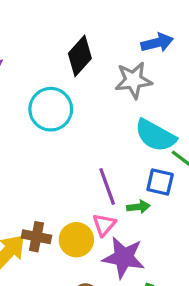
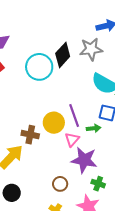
black diamond: (80, 56) -> (63, 55), moved
brown cross: (36, 237) -> (30, 135), moved
yellow circle: (76, 240) -> (54, 123), moved

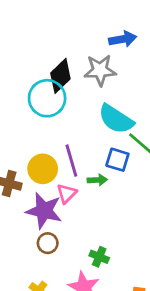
cyan circle: (39, 67) -> (47, 98), moved
purple star: (84, 160) -> (44, 211), moved
brown circle: (60, 184) -> (48, 243), moved

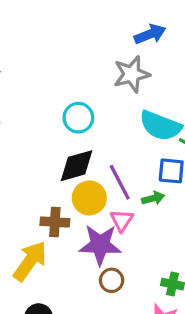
black diamond: (60, 76) -> (77, 166), moved, turned 40
cyan circle: (47, 98) -> (78, 118), size x0.7

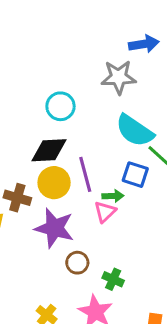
pink triangle: (122, 220) -> (105, 212), moved
brown circle: (112, 280) -> (77, 263), moved

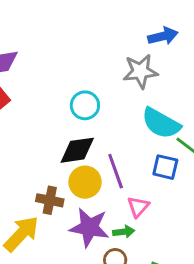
green arrow: (113, 196) -> (124, 232), moved

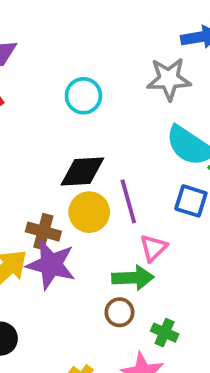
cyan circle: (85, 105) -> (83, 96), moved
purple star: (89, 227) -> (51, 265), moved
green arrow: (124, 232) -> (133, 278), size x1.5

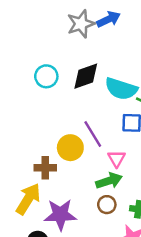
gray star: (169, 79) -> (81, 24), moved
black diamond: (82, 172) -> (86, 76), moved
purple star: (51, 265) -> (60, 215), moved

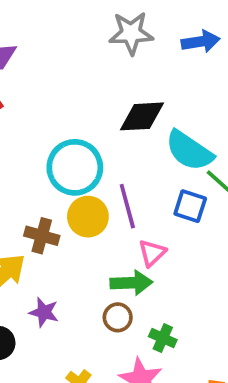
gray star: (81, 24) -> (131, 33), moved
cyan circle: (46, 76) -> (75, 167), moved, size x1.5
purple star: (60, 215) -> (44, 312), size x0.6

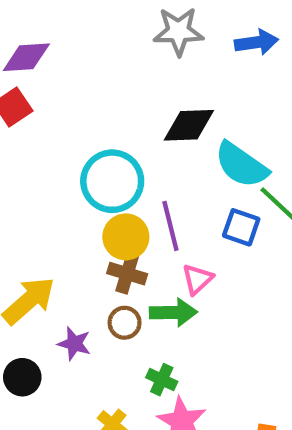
brown cross: (42, 236) -> (127, 274), moved
brown circle: (118, 317) -> (125, 323), moved
green cross: (163, 338) -> (162, 380), moved

